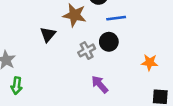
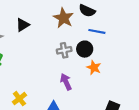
black triangle: (48, 34) -> (23, 25), moved
orange star: (150, 62) -> (94, 68), moved

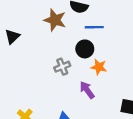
gray cross: (64, 50) -> (62, 67), moved
purple arrow: (66, 82) -> (87, 90), moved

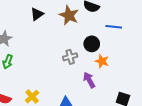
blue line: (94, 27) -> (114, 27), moved
black triangle: (12, 37) -> (37, 14), moved

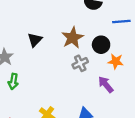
black triangle: (37, 14) -> (35, 40), moved
brown star: (69, 15) -> (73, 38), moved, turned 30

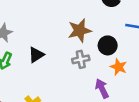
black triangle: (35, 40) -> (36, 55), moved

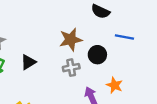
orange star: (119, 67) -> (115, 85), moved

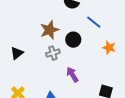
blue line: (124, 37) -> (94, 22), turned 35
orange star: (115, 85) -> (109, 48), moved

